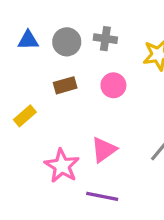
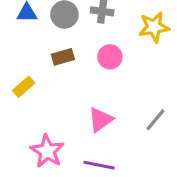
pink star: (62, 166) -> (47, 151), moved

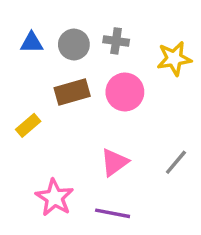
brown rectangle: (63, 57) -> (72, 92), size x1.4
pink circle: (110, 57) -> (125, 92), size x1.4

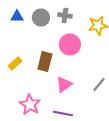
brown rectangle: (72, 92) -> (45, 62), moved, turned -60

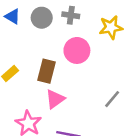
blue triangle: (17, 16) -> (13, 16), turned 32
pink triangle: (64, 84) -> (55, 99), moved

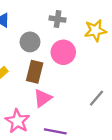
gray circle: (42, 18) -> (30, 42), moved

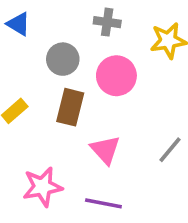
pink triangle: (43, 98) -> (105, 150), moved, turned -36
pink star: (17, 121) -> (42, 187), turned 30

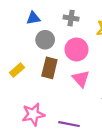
blue triangle: (18, 24) -> (33, 18), moved, turned -40
pink triangle: (105, 150) -> (81, 79), moved

